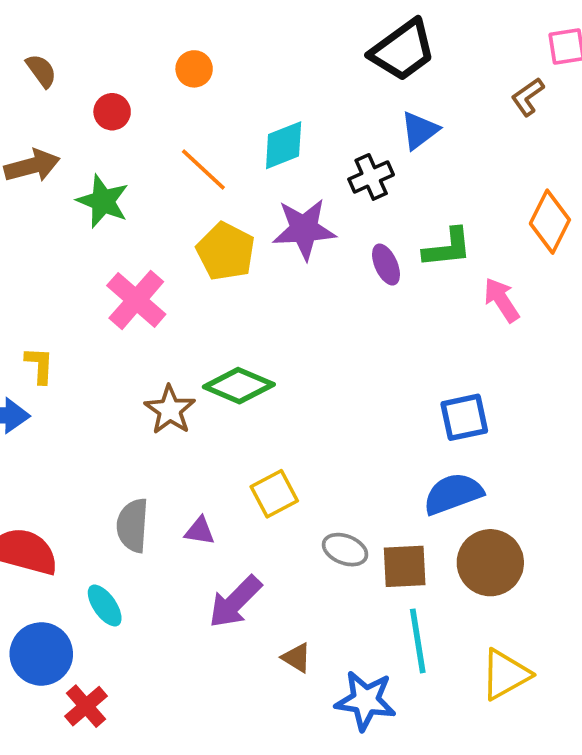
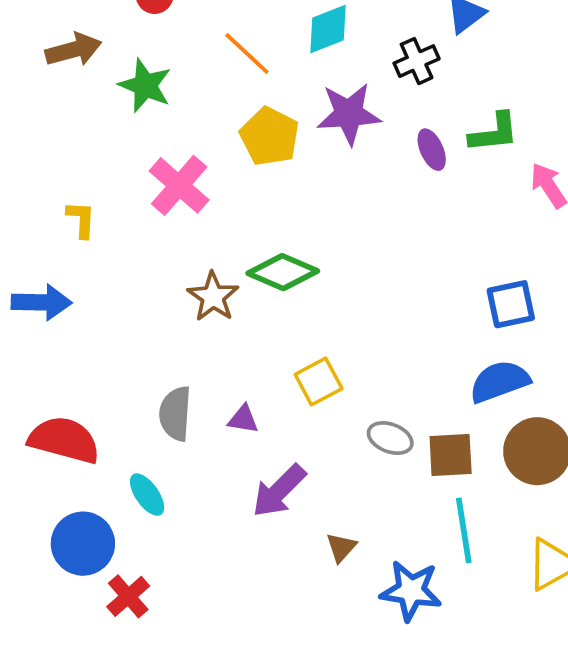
yellow L-shape: (39, 365) -> (81, 219), moved
brown triangle: (297, 658) -> (341, 547), turned 40

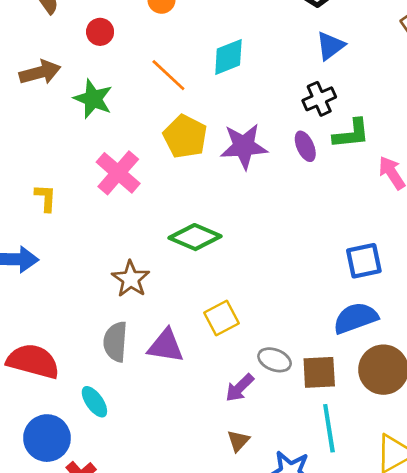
black cross: (417, 61) -> (319, 99), moved
purple star: (349, 114) -> (244, 146), moved
brown star: (213, 297) -> (131, 279), moved
purple triangle: (243, 419) -> (166, 346), size x1.6
purple arrow: (279, 491) -> (240, 388), moved, size x0.7

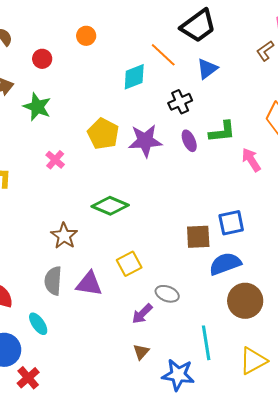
orange line: (168, 75) -> (163, 55), moved
black cross: (319, 99) -> (180, 102), moved
pink cross: (118, 173) -> (55, 160), size x0.6
brown square: (319, 372) -> (198, 237), moved

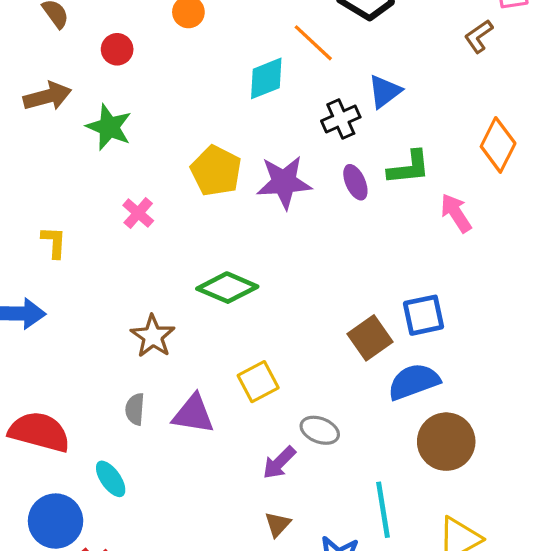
blue triangle: (207, 69) -> (385, 91), moved
brown square: (198, 237) -> (370, 338), turned -32
gray semicircle: (53, 281) -> (135, 409), size x0.7

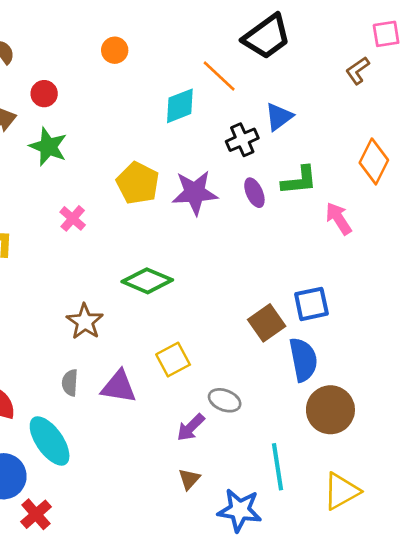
red circle: (117, 49) -> (44, 94), moved
blue semicircle: (414, 382) -> (303, 360), turned 99
cyan ellipse: (111, 479) -> (50, 441), size x1.6

